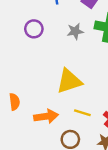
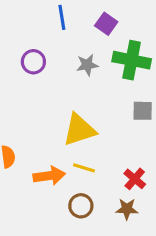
yellow line: (82, 113) -> (84, 168), moved

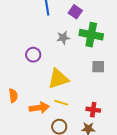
purple circle: (33, 62) -> (33, 55), moved
red cross: (135, 179) -> (93, 110), turned -32

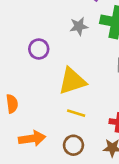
orange arrow: (39, 108) -> (32, 139), moved

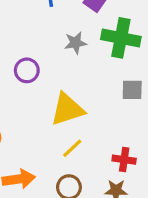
yellow line: (76, 113) -> (72, 148), turned -60

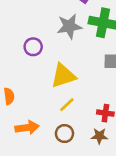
gray star: (75, 43) -> (69, 26), size x1.5

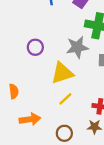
gray star: (69, 26) -> (77, 47), moved
brown circle: (64, 134) -> (64, 133), moved

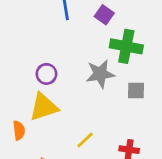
yellow triangle: (62, 73) -> (44, 107), moved

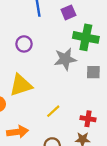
purple square: (104, 15) -> (68, 12), turned 32
purple circle: (46, 74) -> (24, 44), moved

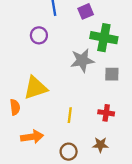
purple circle: (24, 44) -> (39, 35), moved
yellow line: (53, 111) -> (70, 115), turned -40
red cross: (88, 119) -> (106, 113), moved

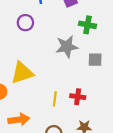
green cross: (104, 38) -> (87, 25), size x0.7
red cross: (106, 113) -> (78, 97), moved

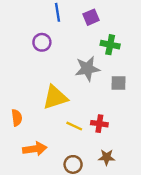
yellow triangle: (22, 73) -> (55, 97), moved
yellow line: (55, 99) -> (74, 126), turned -72

